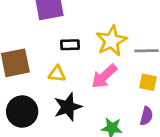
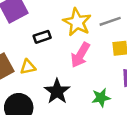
yellow triangle: (57, 74) -> (28, 67), moved

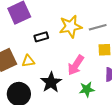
yellow star: (77, 22) -> (71, 26), turned 30
pink arrow: (80, 55) -> (76, 65), moved

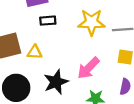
black rectangle: (41, 37) -> (48, 21), moved

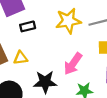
black star: (56, 82) -> (45, 82), turned 30

